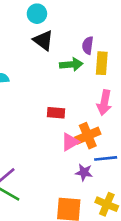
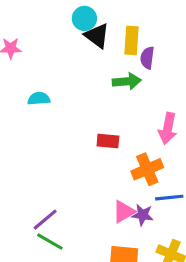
black triangle: (43, 40) -> (97, 36), moved
yellow rectangle: (102, 63) -> (132, 40), moved
pink triangle: (70, 142) -> (124, 212), moved

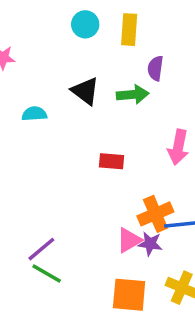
black triangle: (97, 36) -> (85, 91), moved
yellow rectangle: (132, 40) -> (129, 30), moved
orange cross: (147, 169) -> (155, 214), moved

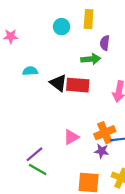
cyan circle: (85, 24) -> (62, 27), moved
black triangle: (85, 91) -> (58, 83), moved
red rectangle: (112, 161) -> (78, 85), moved, size x1.5
pink triangle: (129, 240) -> (71, 137), moved

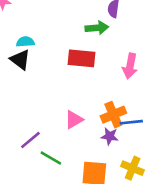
black triangle: (58, 83) -> (20, 60), moved
green line: (38, 169) -> (51, 158), moved

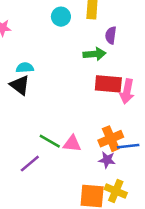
red rectangle: (82, 58) -> (108, 84), moved
pink triangle: (74, 120) -> (72, 144), turned 36
green line: (51, 158) -> (50, 141), moved
yellow cross: (133, 168) -> (116, 191), moved

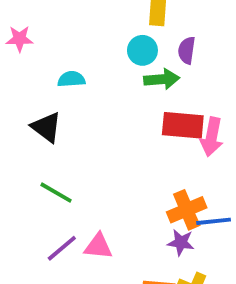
cyan circle: (61, 17) -> (142, 50), moved
cyan semicircle: (25, 68) -> (71, 79), moved
green line: (50, 141) -> (56, 193), moved
pink triangle: (72, 144) -> (98, 246), moved

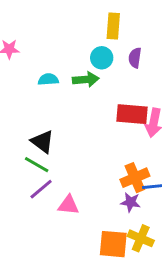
green arrow: (162, 79) -> (86, 79), moved
black triangle: (46, 127) -> (42, 142), moved
purple line: (62, 248) -> (41, 189), moved

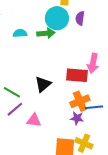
cyan circle: (102, 58) -> (57, 18), size x1.5
red rectangle: (132, 114) -> (77, 75), moved
black triangle: (42, 142) -> (43, 84), moved, turned 42

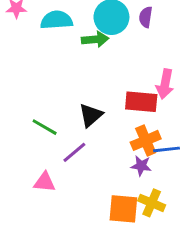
cyan semicircle: (20, 33) -> (56, 20), moved, size x1.5
purple line: (15, 109) -> (74, 152), moved
pink triangle: (34, 120) -> (45, 182), moved

